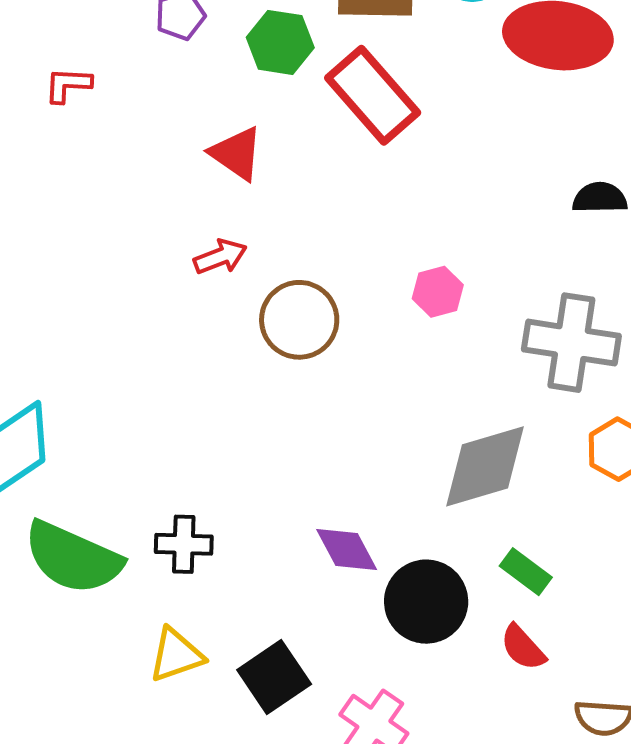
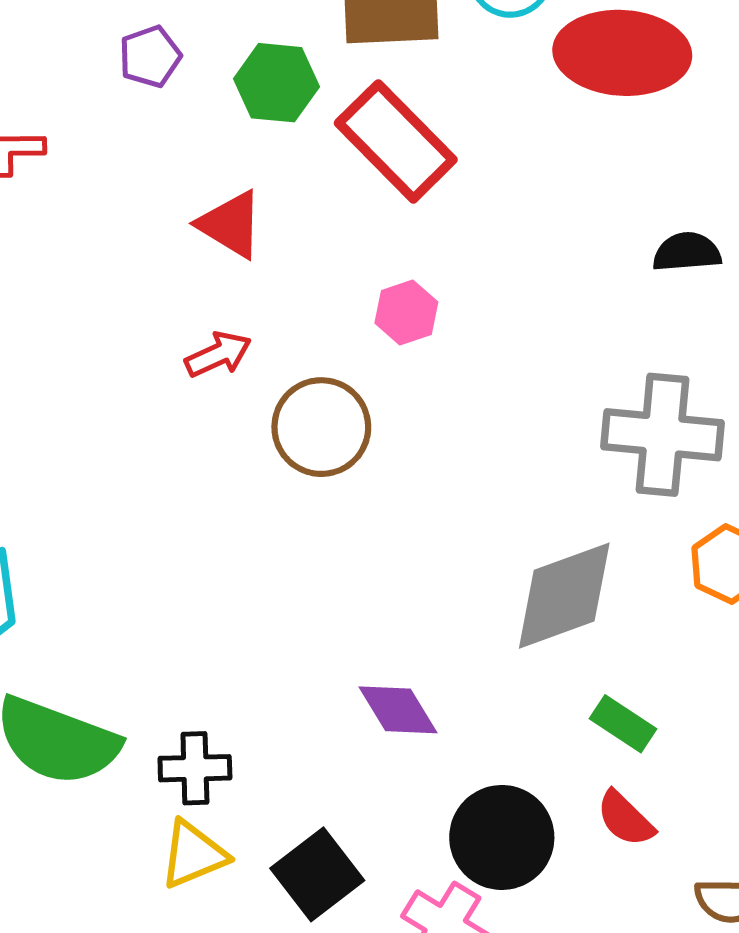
pink hexagon: (438, 292) -> (406, 312), moved
black cross: (184, 544) -> (195, 768), moved
black circle: (426, 602) -> (502, 837), moved

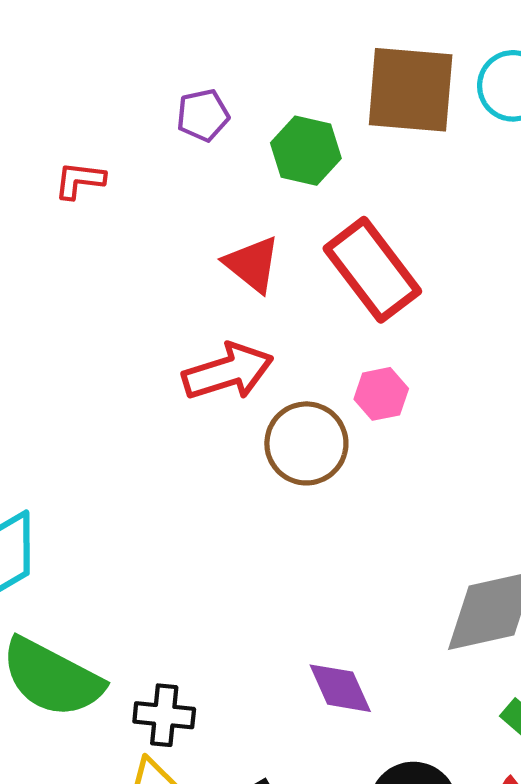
red rectangle: (396, 141) -> (372, 270), moved
pink hexagon: (406, 312) -> (381, 394), moved
red arrow: (218, 354) -> (228, 372), size x1.6

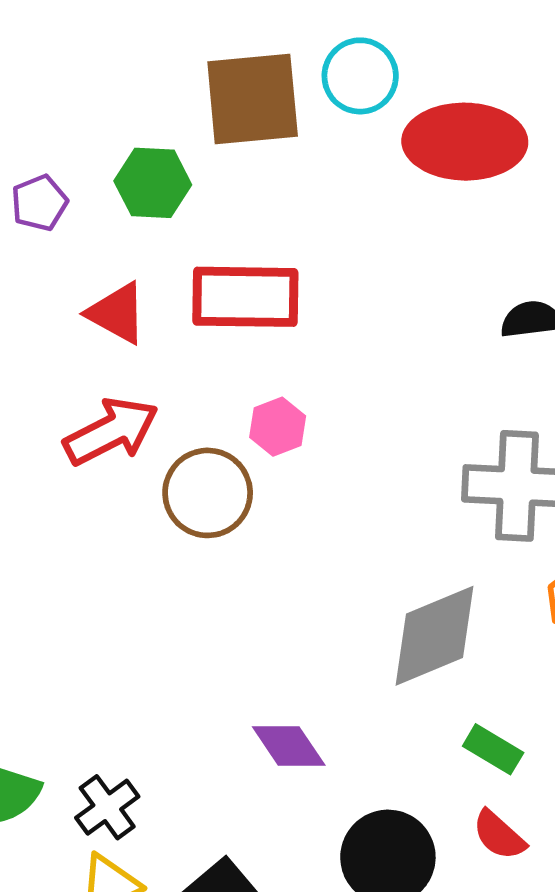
purple pentagon: (203, 115) -> (39, 203), moved
red rectangle: (372, 270) -> (245, 297), turned -42
black cross: (164, 715) -> (107, 807), turned -32

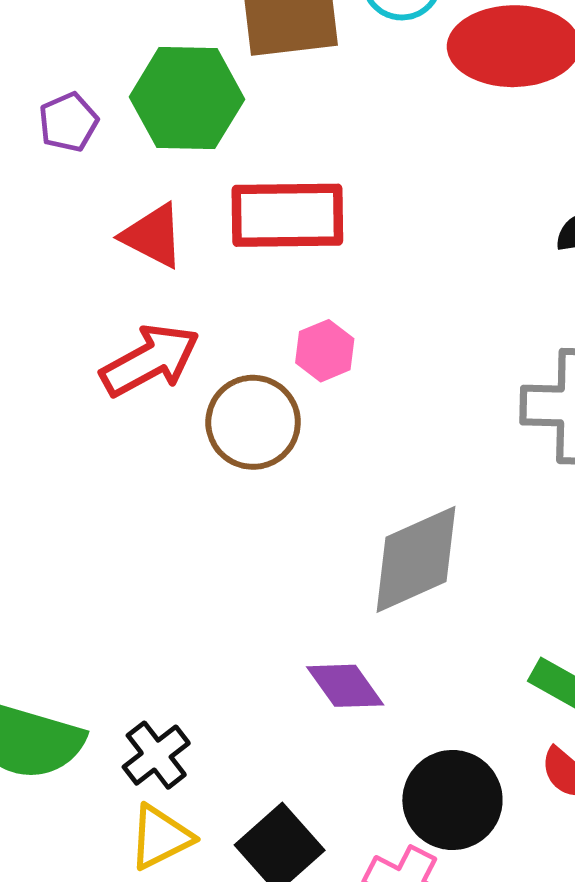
green hexagon: (153, 183) -> (187, 98), size x1.4
gray diamond: (435, 636) -> (416, 559), moved

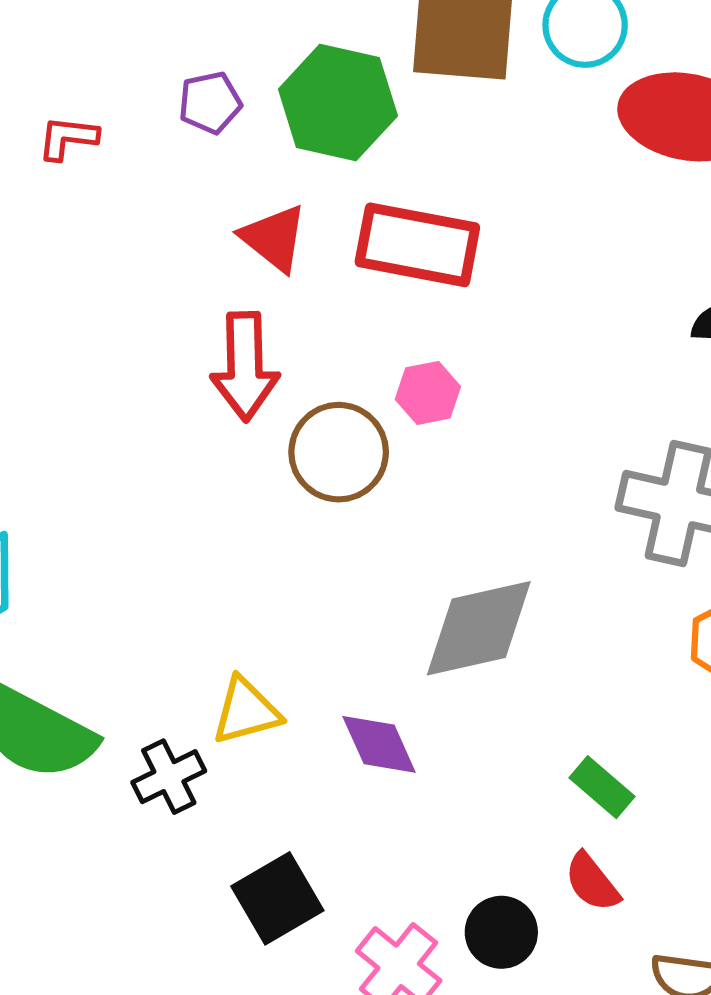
red arrow: (150, 360) -> (245, 366), turned 106
black circle: (452, 800) -> (501, 932), moved, size x0.7
yellow triangle: (161, 837) -> (246, 711), moved

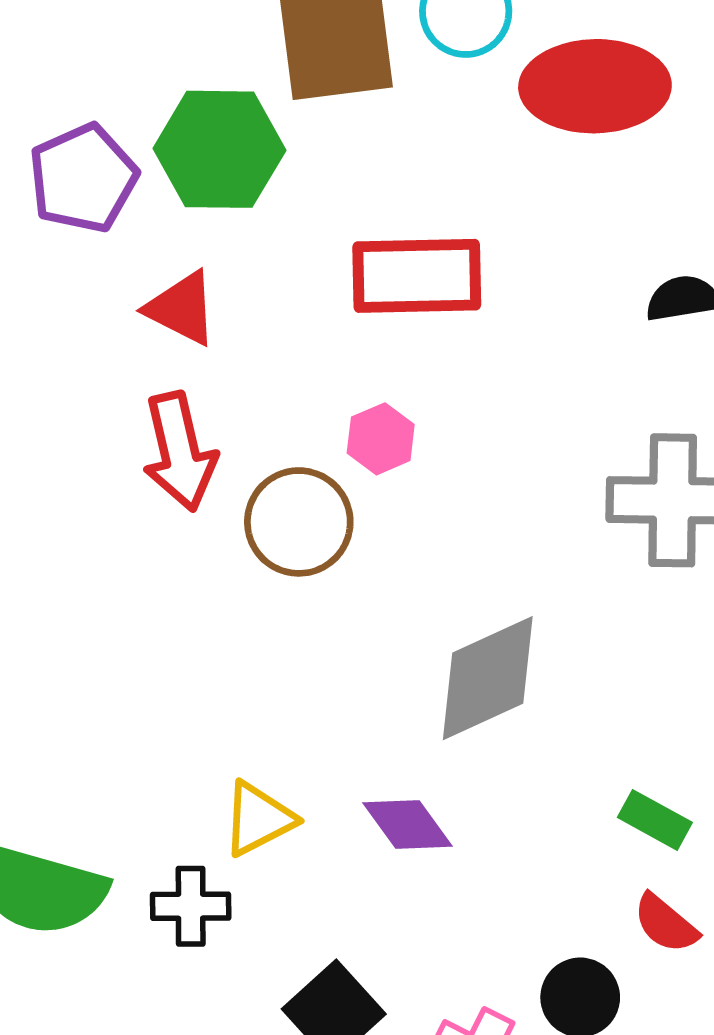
purple pentagon: (210, 103) -> (83, 178), size x1.6
red rectangle: (417, 245) -> (417, 276), moved
black cross: (169, 777) -> (191, 906), turned 38

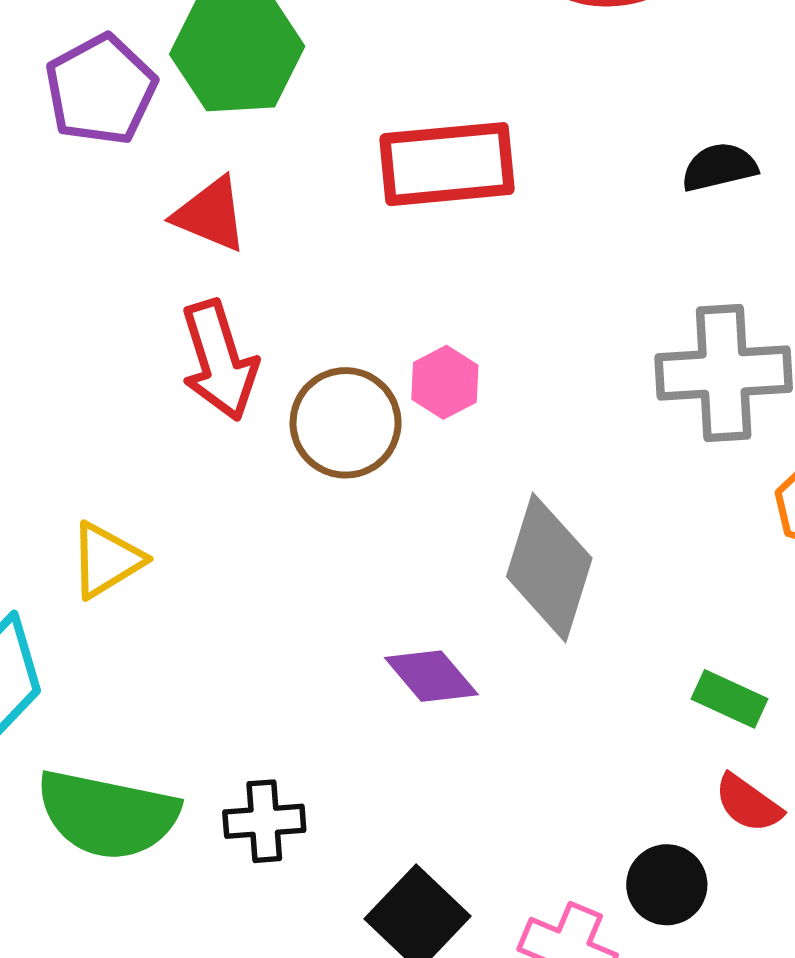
pink hexagon: (381, 439) -> (445, 382), moved
gray diamond: (488, 678) -> (549, 567), turned -44
yellow triangle: (258, 819) -> (106, 560), moved
purple diamond: (408, 825) -> (431, 676), moved

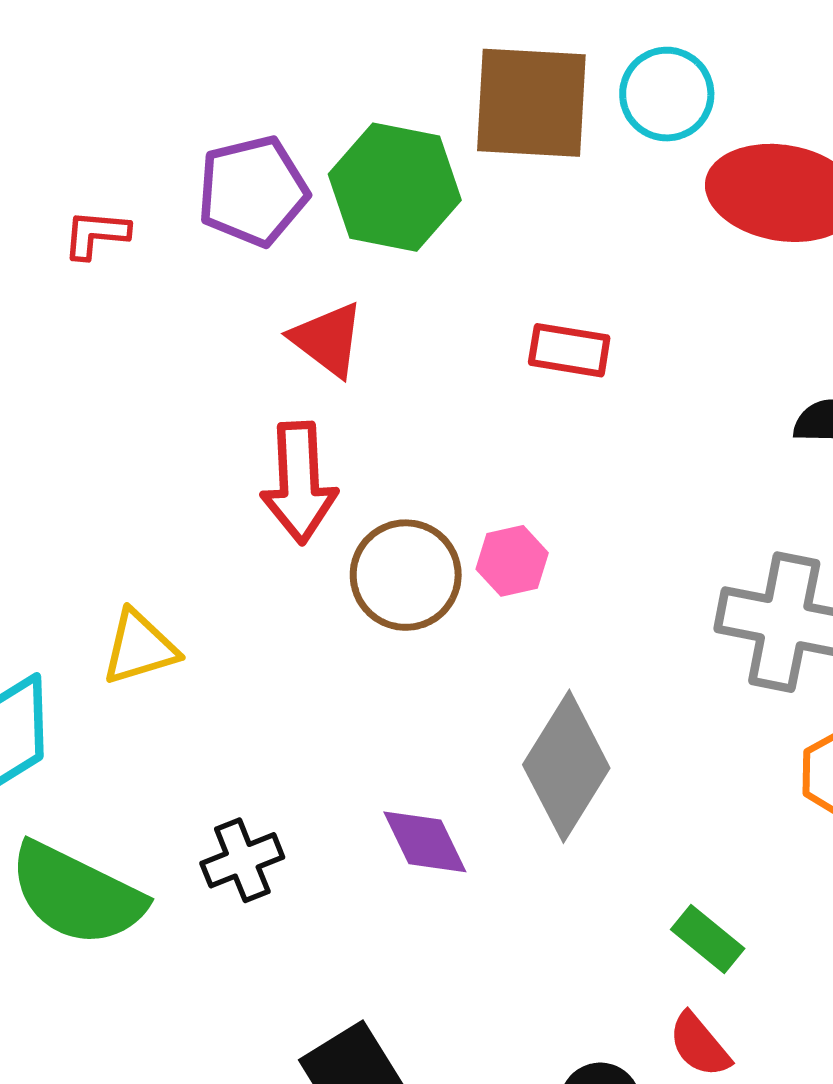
red rectangle: (447, 164) -> (569, 350), size x0.6
black cross: (264, 821) -> (242, 860), moved, turned -32

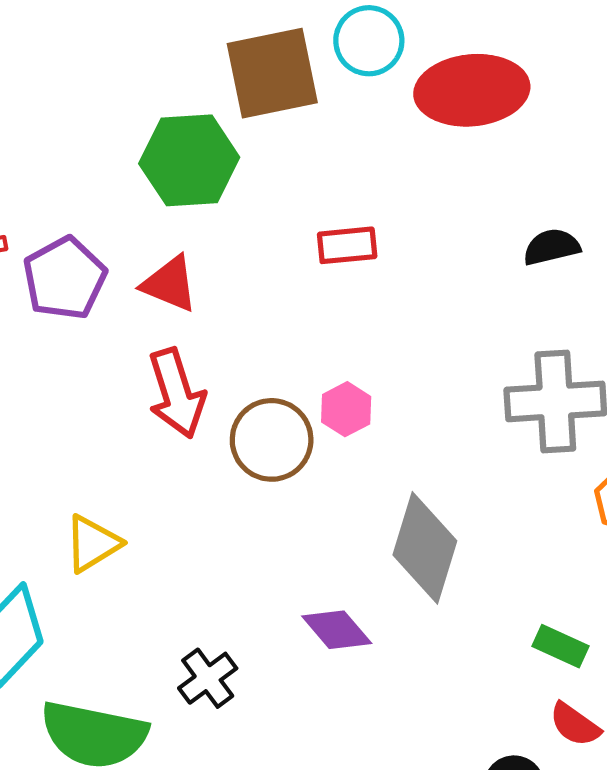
purple pentagon: (253, 191) -> (65, 278), moved

